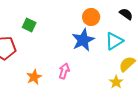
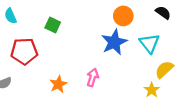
cyan triangle: (114, 41) -> (149, 43), turned -36

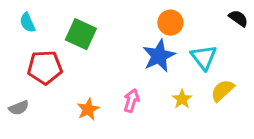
black semicircle: (163, 13) -> (238, 18), moved
green square: (53, 25) -> (81, 34), size x1.5
yellow star: (152, 90) -> (182, 99), moved

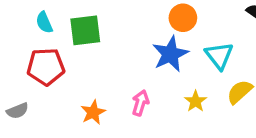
cyan semicircle: (27, 23) -> (44, 23), moved
green square: (81, 34) -> (85, 30), turned -32

